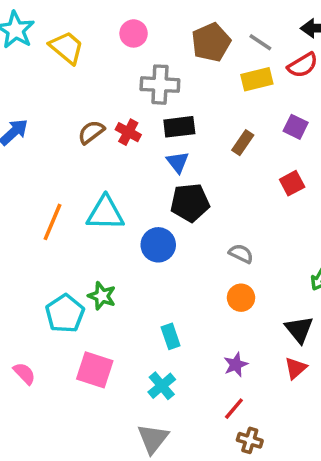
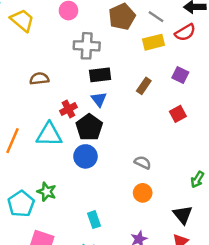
brown semicircle: (91, 132) -> (39, 79), turned 30
red cross: (128, 132) -> (68, 109), moved, turned 35
black pentagon: (190, 203) -> (89, 127), moved, turned -30

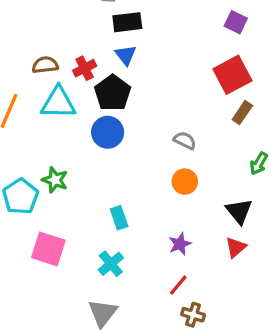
brown semicircle: (39, 79) -> (45, 65), moved
brown rectangle: (144, 86) -> (242, 113), moved
red square: (178, 114) -> (232, 75), size x1.6

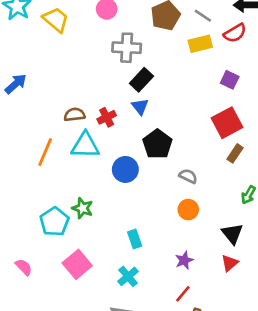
black rectangle: (127, 22) -> (141, 80), turned -40
black pentagon: (113, 93) -> (157, 144), moved
pink square: (48, 249) -> (77, 264), turned 32

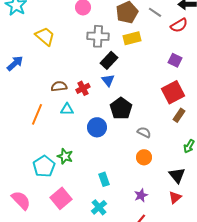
yellow trapezoid: (56, 20) -> (45, 36), moved
yellow rectangle: (200, 44) -> (132, 38), moved
cyan triangle: (85, 145) -> (67, 109), size x0.6
pink semicircle: (24, 267) -> (21, 200), size x1.5

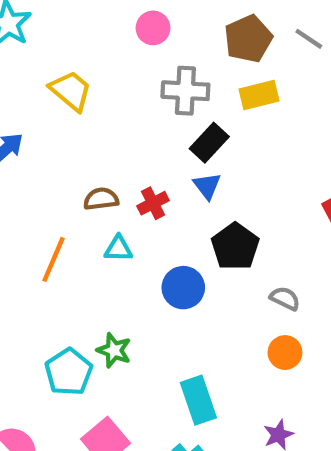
cyan rectangle: (104, 179) -> (198, 400), size x1.5

